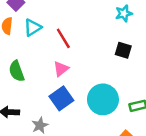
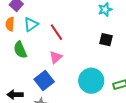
green semicircle: (17, 71) -> (20, 50), moved
blue square: (61, 98) -> (44, 81), moved

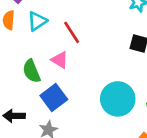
green semicircle: (20, 50) -> (32, 71), moved
pink triangle: (56, 57) -> (60, 60), moved, turned -48

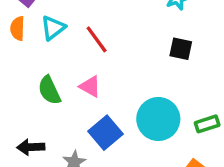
pink triangle: (60, 60) -> (90, 86), moved
blue square: (54, 98) -> (106, 133), moved

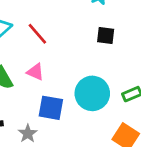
blue square: (106, 133) -> (51, 108), turned -35

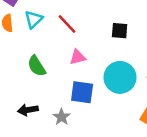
black square: (106, 36) -> (120, 31), moved
pink triangle: (35, 72) -> (78, 57), moved, turned -36

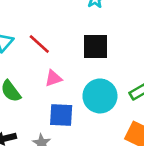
black square: (120, 31) -> (95, 46), size x1.5

